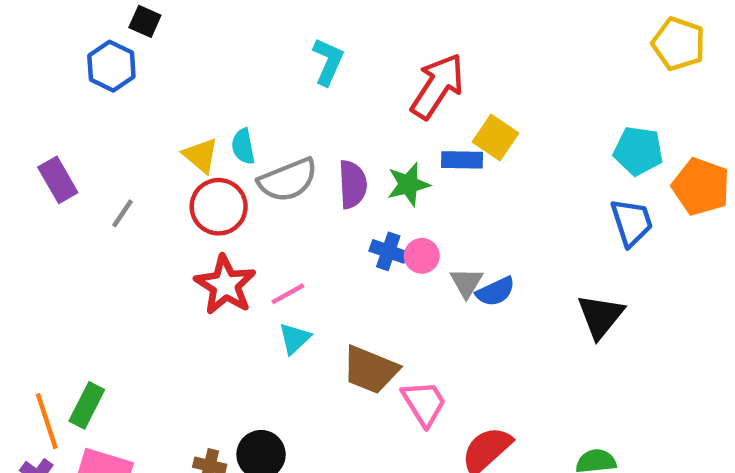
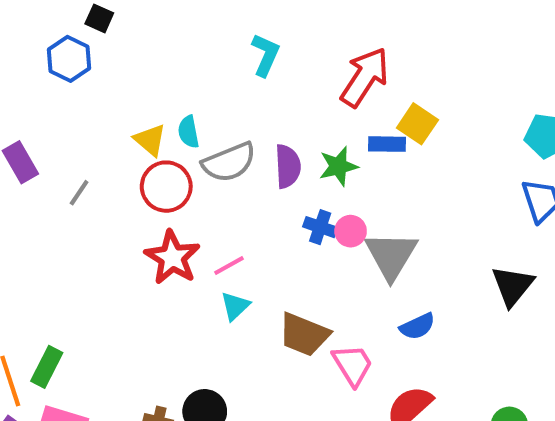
gray triangle: (466, 283) -> (391, 255), size x1.8
blue semicircle: (495, 292) -> (417, 326), moved

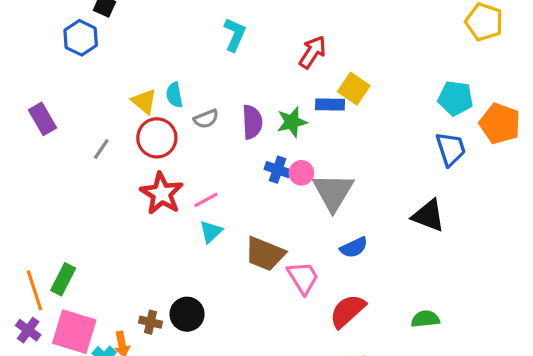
red arrow: (365, 77) -> (313, 52), size x0.7
gray semicircle: (229, 162) -> (206, 119), size x0.6
gray line: (79, 193) -> (101, 149), moved
black triangle: (513, 286) -> (428, 216), turned -48

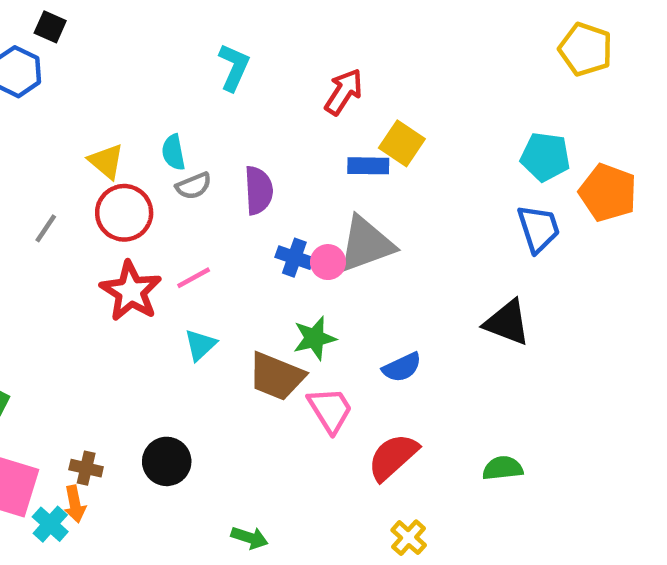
cyan semicircle: (174, 95) -> (173, 152), moved
green star: (292, 122) -> (315, 338), moved
gray triangle: (333, 192) -> (366, 244), moved, turned 39
pink line: (206, 200) -> (194, 278), moved
brown cross: (150, 322) -> (86, 468), moved

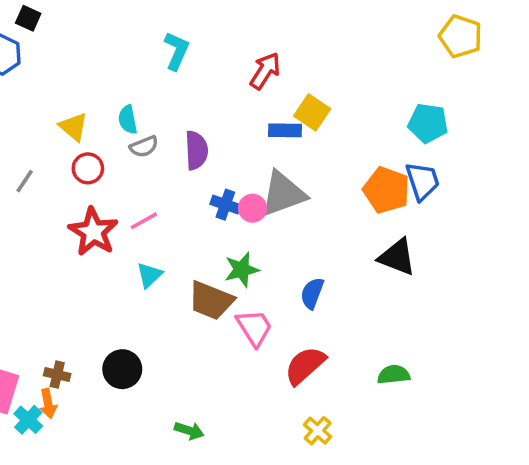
orange pentagon: (608, 193) -> (386, 190), moved
red circle: (124, 213) -> (88, 168), size x0.7
blue semicircle: (402, 367) -> (312, 293), turned 136

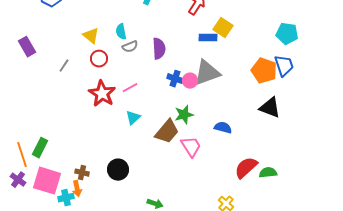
blue semicircle: (312, 293) -> (223, 128), turned 84
brown trapezoid: (211, 300) -> (167, 132), turned -72
red semicircle: (305, 366) -> (246, 168), moved
cyan cross: (28, 420) -> (66, 198), turned 35

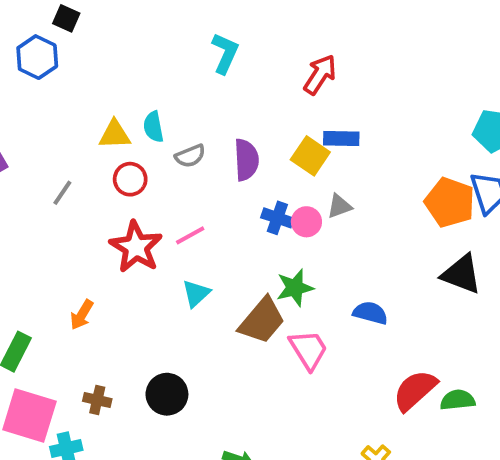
yellow square: (223, 28) -> (310, 156), moved
cyan semicircle: (121, 32) -> (153, 127), moved
yellow triangle: (91, 36) -> (115, 135), turned -42
gray triangle: (207, 73) -> (339, 206), size x0.5
orange arrow: (77, 189) -> (82, 315), moved, turned 42

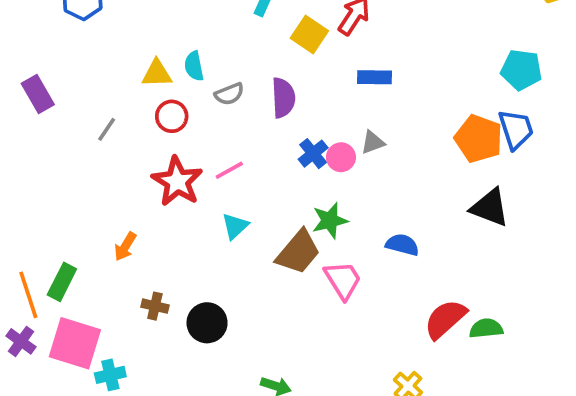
yellow square: (310, 156) -> (309, 34), moved
blue cross: (277, 218) -> (313, 154), turned 32
brown cross: (97, 400) -> (155, 306), moved

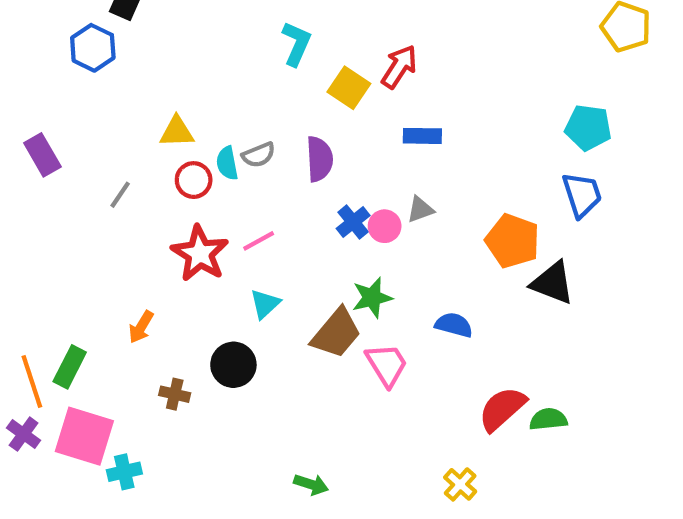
cyan semicircle: (194, 66) -> (227, 163), moved
orange pentagon: (479, 139) -> (513, 241), moved
black circle: (207, 323) -> (233, 365), moved

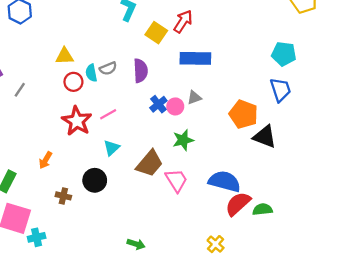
blue rectangle: (422, 136) -> (195, 58), size x1.5
gray line: (120, 195) -> (20, 90), moved
green star: (372, 298) -> (183, 140), moved
blue semicircle: (454, 325) -> (224, 181), moved, size x1.6

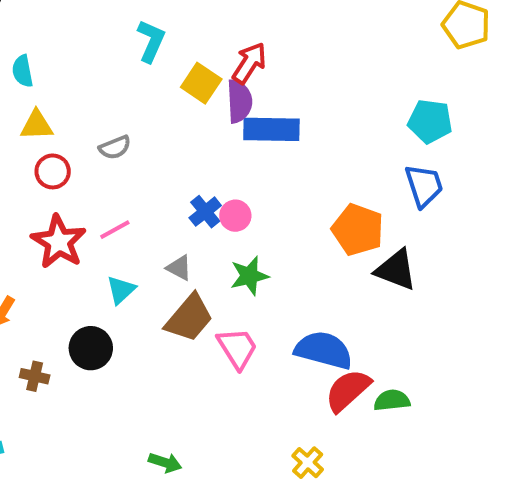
purple semicircle: (141, 71) -> (239, 101), moved
cyan semicircle: (91, 73) -> (23, 71), moved
gray triangle: (194, 97) -> (179, 268), moved, turned 48

